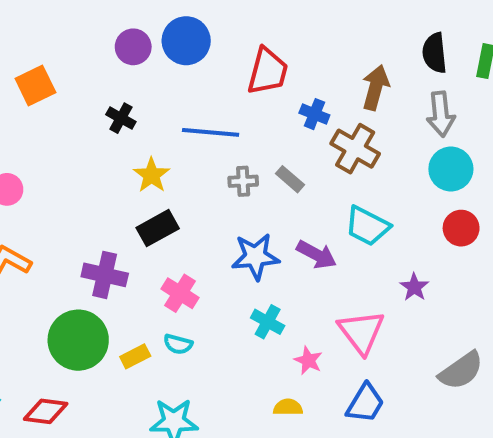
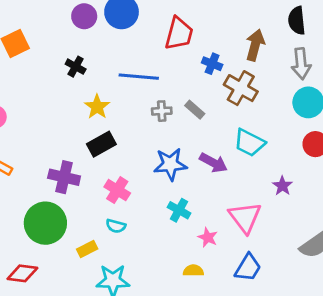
yellow rectangle: (135, 356) -> (87, 249), moved

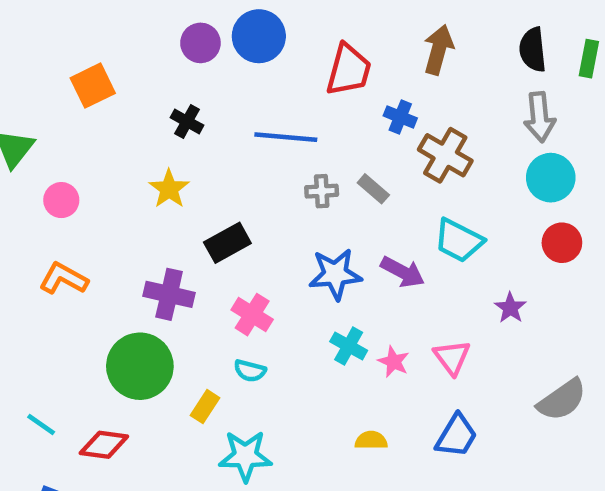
brown arrow: (255, 45) -> (438, 50), moved
yellow star: (97, 107) -> (169, 189), moved
pink triangle: (245, 217) -> (452, 357), size x0.7
pink star: (208, 237) -> (394, 362), moved
yellow rectangle: (87, 249) -> (205, 407), turned -30

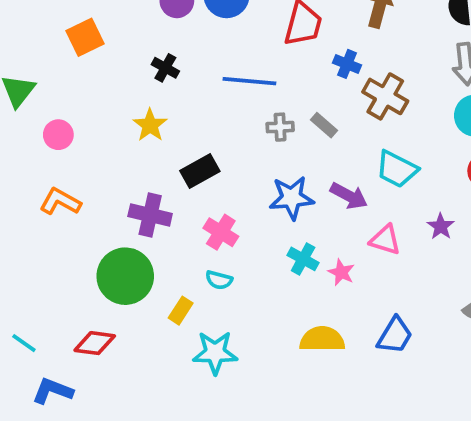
pink triangle: (452, 357) -> (385, 240), moved, turned -36
cyan line: (41, 425) -> (24, 343), moved
yellow semicircle: (371, 440) -> (322, 339), size x1.6

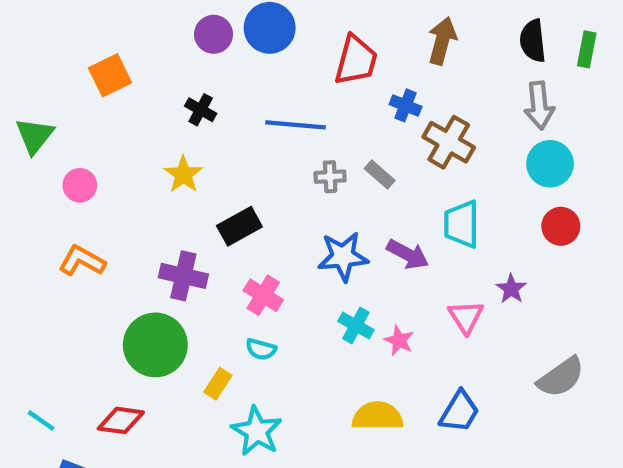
cyan trapezoid: (397, 169) -> (462, 224), turned 63
pink triangle: (385, 240) -> (466, 317), moved, turned 40
cyan star: (215, 353) -> (257, 431), turned 30

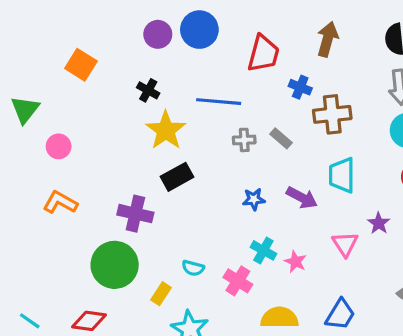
orange square: (110, 75) -> (81, 65), turned -32
brown cross: (449, 142) -> (332, 114), turned -36
yellow star: (183, 175) -> (166, 130), moved, size x1.4
blue star: (343, 256) -> (254, 199), size x0.6
pink cross: (263, 295) -> (238, 281), moved

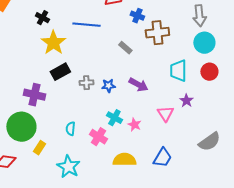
gray cross: (244, 140) -> (86, 83), moved
cyan trapezoid: (342, 175) -> (178, 71), moved
cyan semicircle: (193, 268) -> (70, 129), turned 80
yellow rectangle: (161, 294) -> (39, 148), moved

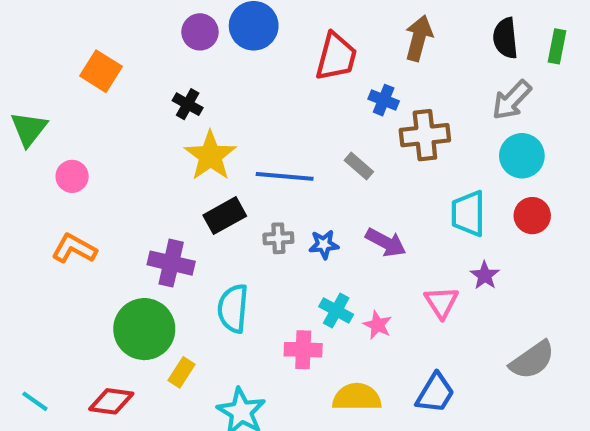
gray arrow: (199, 16) -> (512, 100), turned 50
blue line: (86, 25) -> (285, 176), moved
cyan semicircle: (70, 129) -> (233, 308), moved, size x1.6
pink cross: (98, 137) -> (303, 350), turned -30

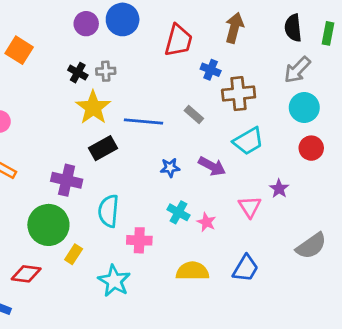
cyan trapezoid: (468, 214) -> (248, 141), moved, turned -120
gray cross: (278, 238) -> (106, 71), moved
pink cross: (303, 350) -> (139, 240), moved

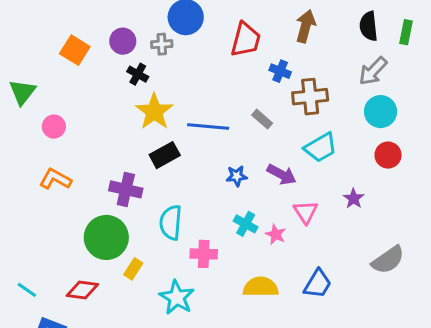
purple circle: (86, 24) -> (123, 41), moved
gray cross: (106, 71) -> (162, 44), moved
pink triangle: (250, 207) -> (306, 212), moved

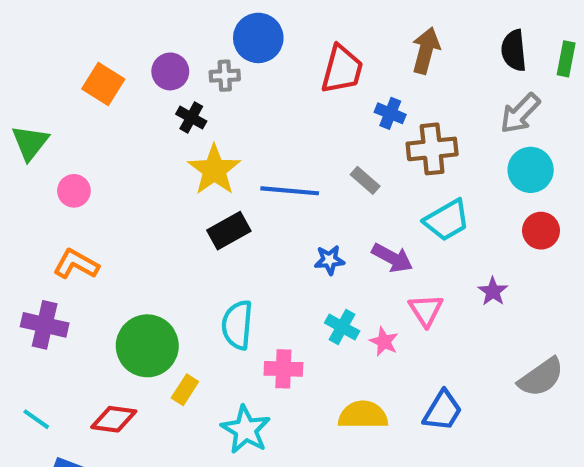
purple cross: (126, 189) -> (45, 325), moved

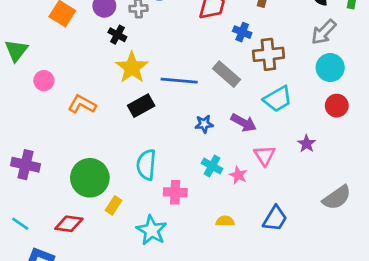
gray rectangle: (365, 180) -> (226, 74), size x1.5
orange L-shape: (76, 264) -> (82, 104), moved
yellow semicircle: (363, 415) -> (225, 221), size x0.6

